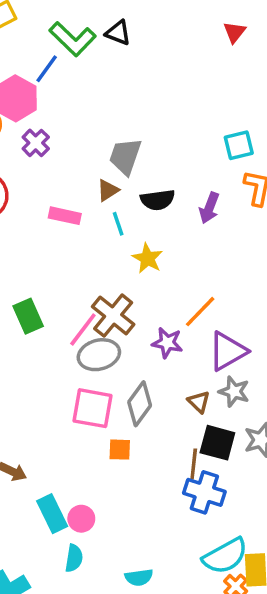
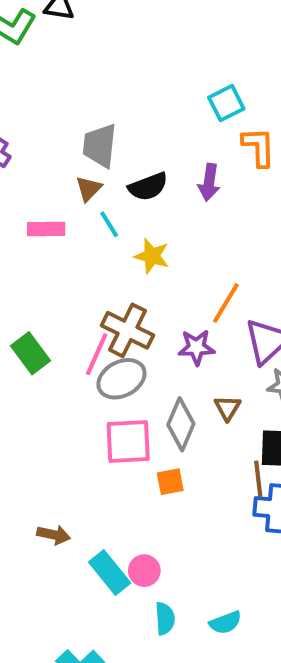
brown triangle: (199, 402) -> (227, 408), moved, turned 30
cyan semicircle: (74, 558) -> (165, 619), moved

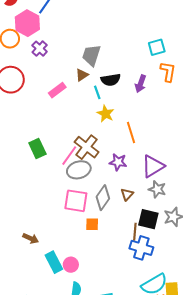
cyan line: (109, 224) -> (97, 92), moved
pink rectangle: (46, 229) -> (57, 90), turned -48
orange line: (226, 303) -> (131, 132), moved, turned -60

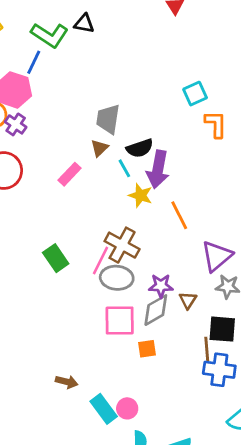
purple cross: (40, 49) -> (16, 124), moved
purple arrow: (141, 84) -> (158, 169), moved, size x1.5
purple star: (118, 162) -> (161, 286), moved
gray ellipse: (79, 170) -> (117, 278), turned 30
gray diamond: (103, 198) -> (156, 310), turned 35

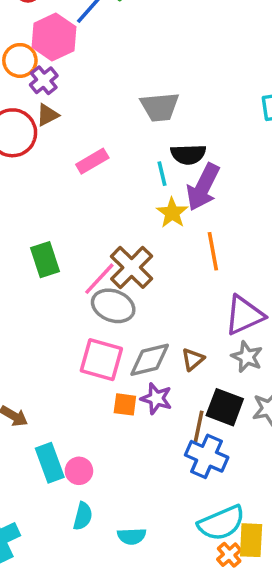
gray trapezoid: (108, 119) -> (160, 107), turned -120
brown triangle: (99, 148) -> (47, 115), moved
purple star: (161, 286) -> (156, 398), moved

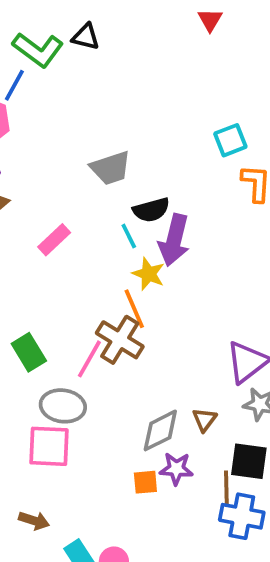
orange line: (213, 251) -> (134, 309), moved
gray ellipse: (113, 306) -> (63, 406), moved
pink square: (101, 360) -> (49, 446), moved

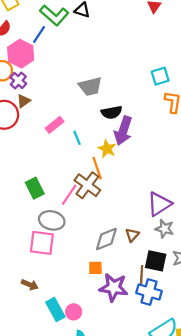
cyan line: (129, 236) -> (77, 138), moved
purple star: (176, 469) -> (114, 287), moved, size x1.5

